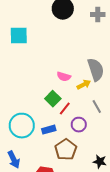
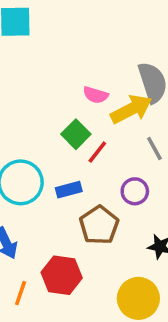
yellow arrow: (84, 85) -> (131, 109), size x1.6
purple circle: (79, 125) -> (135, 191), moved

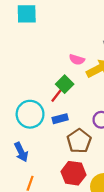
red line: (97, 152) -> (57, 95), moved
red hexagon: (62, 275) -> (73, 173), moved

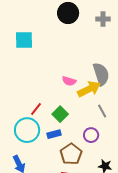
green square: (65, 84) -> (60, 114), moved
red line: (57, 95) -> (36, 109), moved

